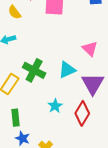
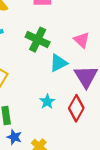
green cross: (34, 70) -> (38, 40), moved

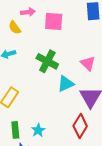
cyan star: (47, 102) -> (38, 130), moved

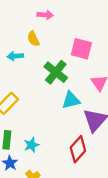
pink square: (54, 21) -> (81, 49), moved
yellow semicircle: (15, 28) -> (33, 39), moved

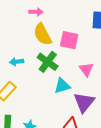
yellow semicircle: (33, 39) -> (43, 34), moved, size x1.6
cyan arrow: (15, 56) -> (17, 62), moved

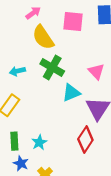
pink arrow: (36, 12) -> (33, 13), turned -32
pink square: (69, 40) -> (73, 22), moved

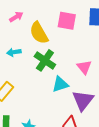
pink arrow: (33, 13) -> (16, 17), moved
cyan arrow: (17, 71) -> (14, 52), moved

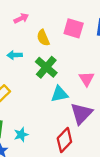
yellow semicircle: (39, 33) -> (43, 38), size x0.7

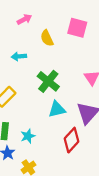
green cross: (46, 67) -> (48, 81), moved
cyan triangle: (59, 94) -> (57, 109), moved

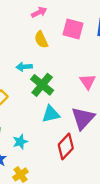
pink arrow: (24, 19) -> (39, 12), moved
cyan arrow: (19, 56) -> (24, 67), moved

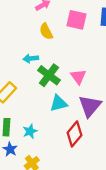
pink triangle: (88, 82) -> (78, 77), moved

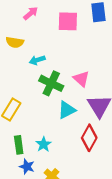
yellow semicircle: (46, 31) -> (15, 42), moved, turned -42
cyan arrow: (31, 58) -> (37, 60), moved

